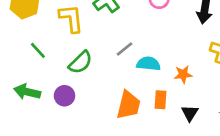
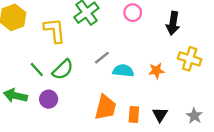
green line: (38, 50) -> (37, 70), moved
orange star: (183, 74) -> (156, 71), moved
orange rectangle: (160, 100) -> (134, 115), moved

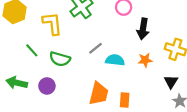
black arrow: (173, 23) -> (143, 29), moved
green line: (37, 70) -> (32, 50), moved
green semicircle: (63, 70) -> (60, 59), turned 60
black triangle: (160, 115) -> (171, 82), moved

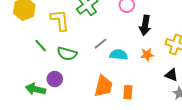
black triangle: (171, 82) -> (171, 75), turned -40
green arrow: (17, 83) -> (36, 89), moved

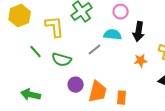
cyan semicircle: (119, 55) -> (113, 35), moved
purple circle: (55, 79) -> (76, 85), moved

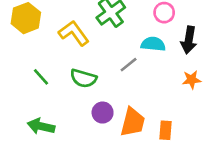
yellow L-shape: (55, 27) -> (74, 33), turned -30
green line: (36, 52) -> (41, 77), moved

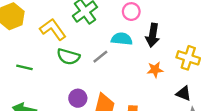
green line: (41, 77) -> (24, 67), turned -35
green semicircle: (83, 78) -> (68, 57), moved

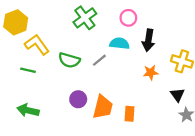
yellow L-shape: (53, 29) -> (37, 45), moved
black triangle: (183, 93) -> (177, 95), turned 32

